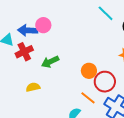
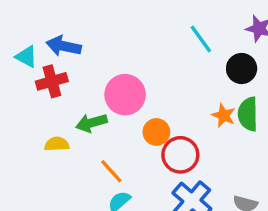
pink circle: (43, 25) -> (125, 95), moved, size x1.5
green arrow: (50, 62) -> (91, 123), moved
orange line: (88, 98) -> (111, 171), moved

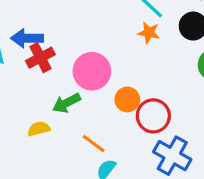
red cross: (52, 81) -> (40, 58), moved
orange star: (224, 115) -> (149, 33), moved

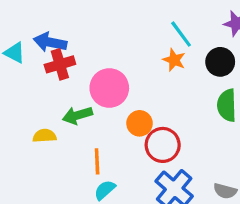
orange line: (94, 144) -> (97, 161), turned 40

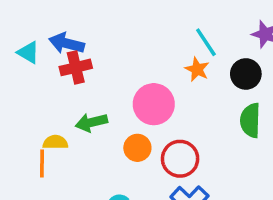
pink circle: (109, 88) -> (154, 104), moved
orange circle: (140, 123) -> (137, 148), moved
orange line: (97, 161) -> (42, 163), moved

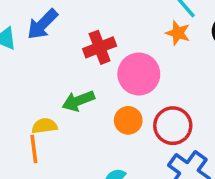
blue arrow: (67, 43) -> (42, 24), turned -52
red cross: (76, 67) -> (100, 47), moved

